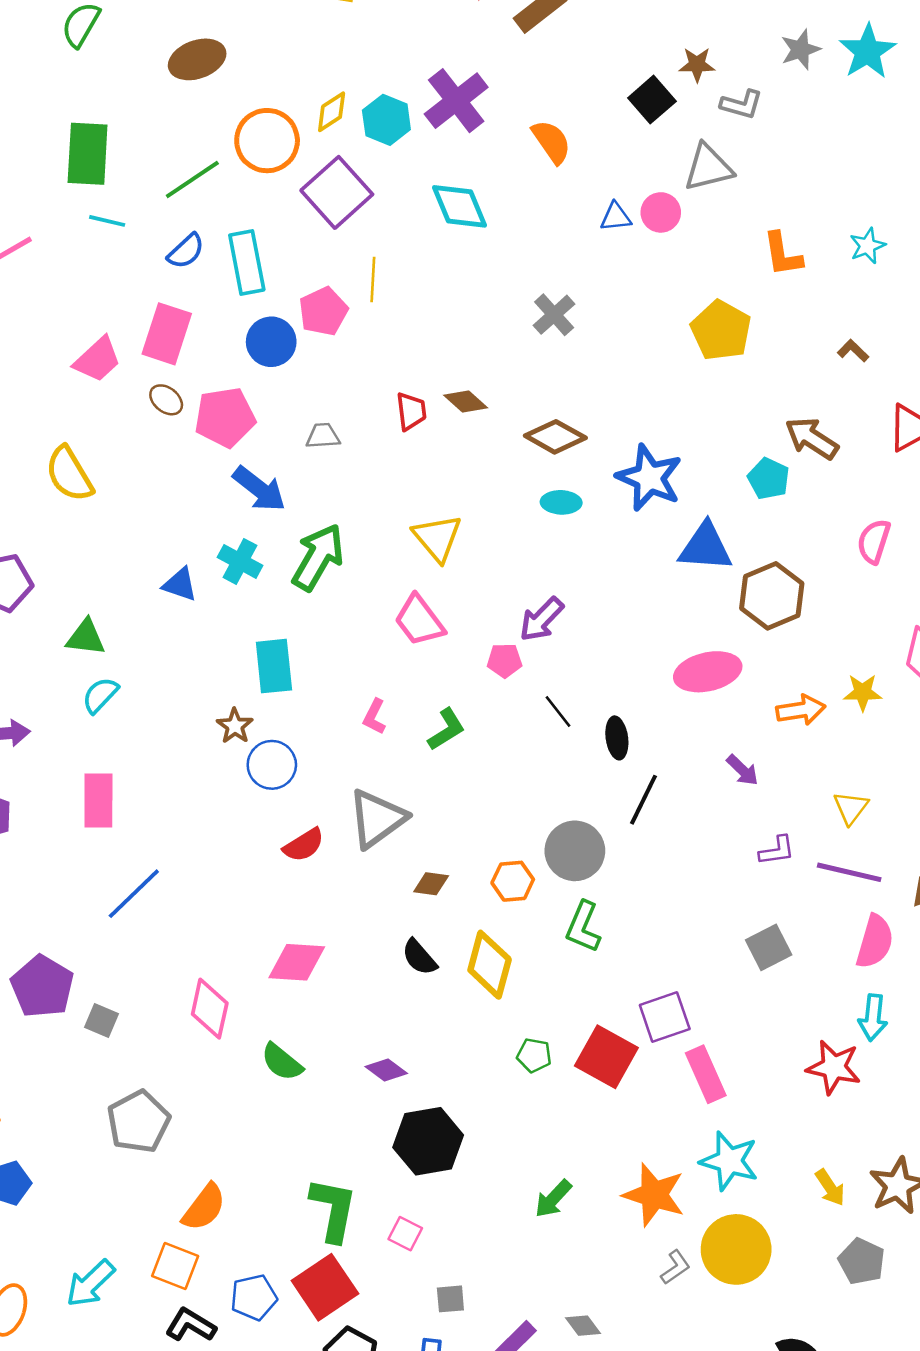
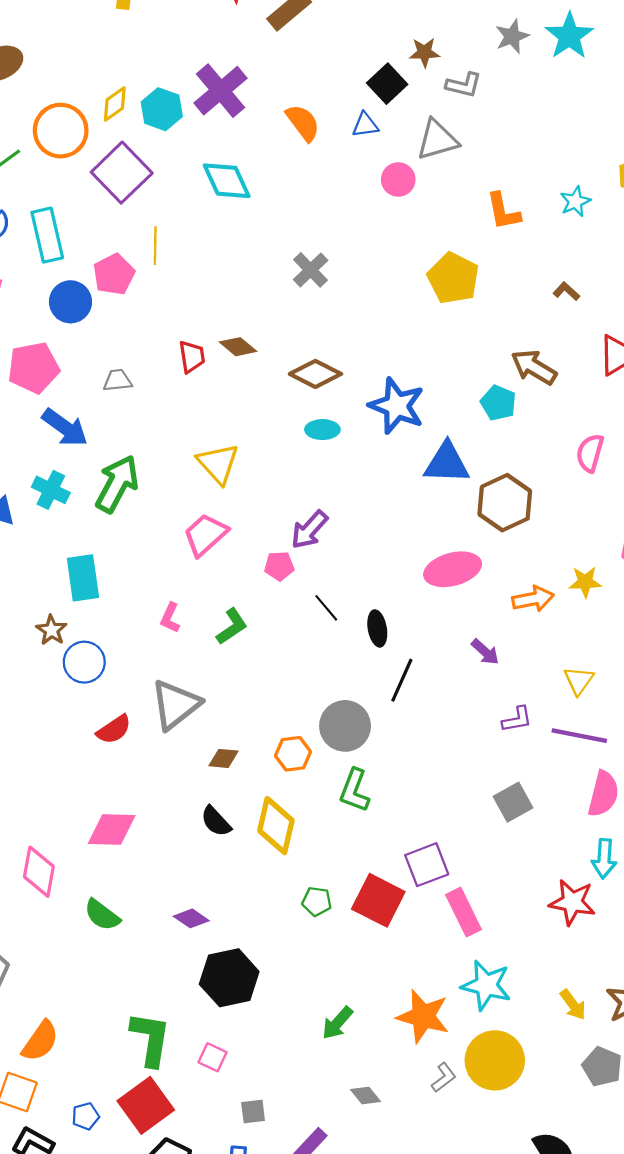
blue triangle: (616, 217) -> (365, 125), moved
pink trapezoid: (419, 621) -> (205, 535), turned 87
blue pentagon: (254, 1297) -> (85, 1116), size x0.7
gray diamond: (583, 1326) -> (366, 1095), moved

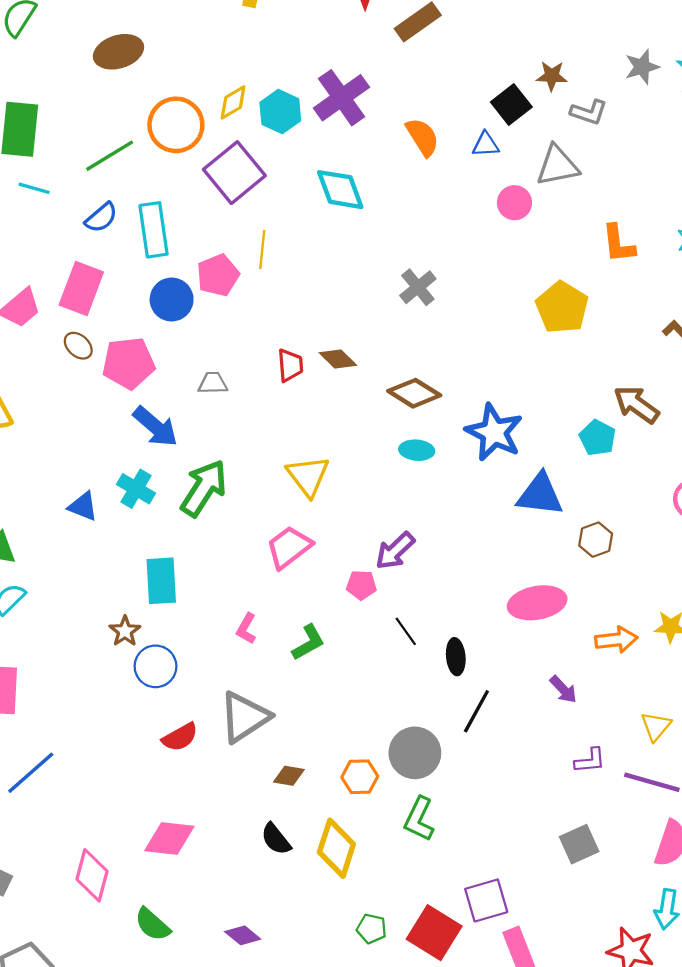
brown hexagon: (505, 503) -> (596, 540), size x0.6

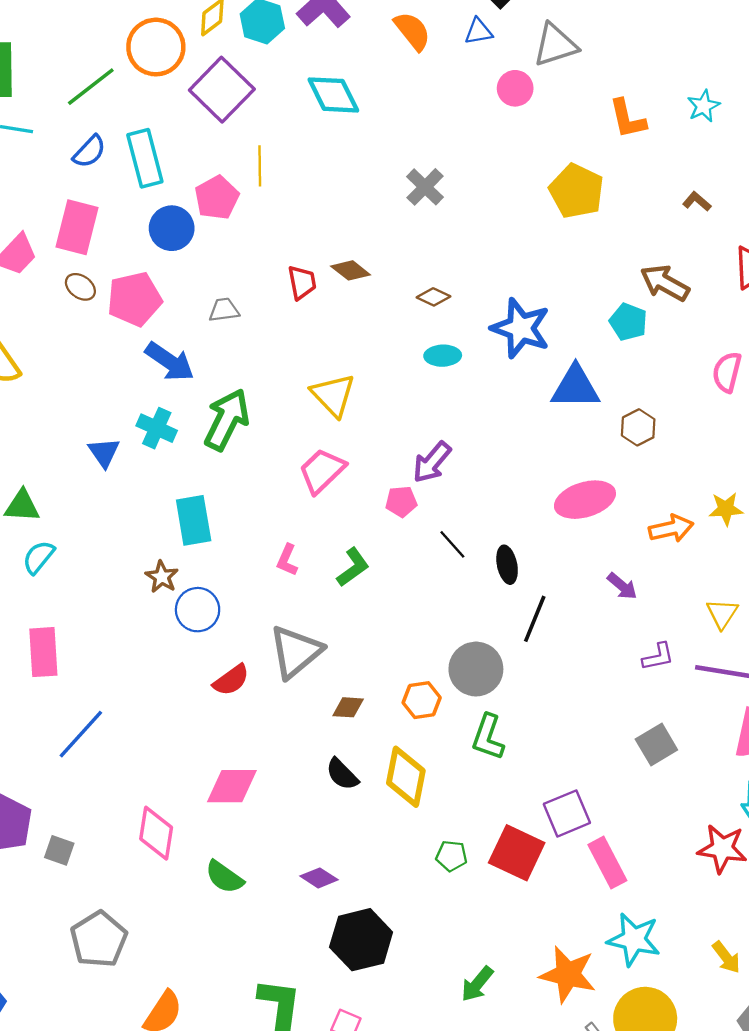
brown diamond: (414, 393) -> (434, 297), size x0.6
blue triangle: (83, 506) -> (104, 452), turned 40

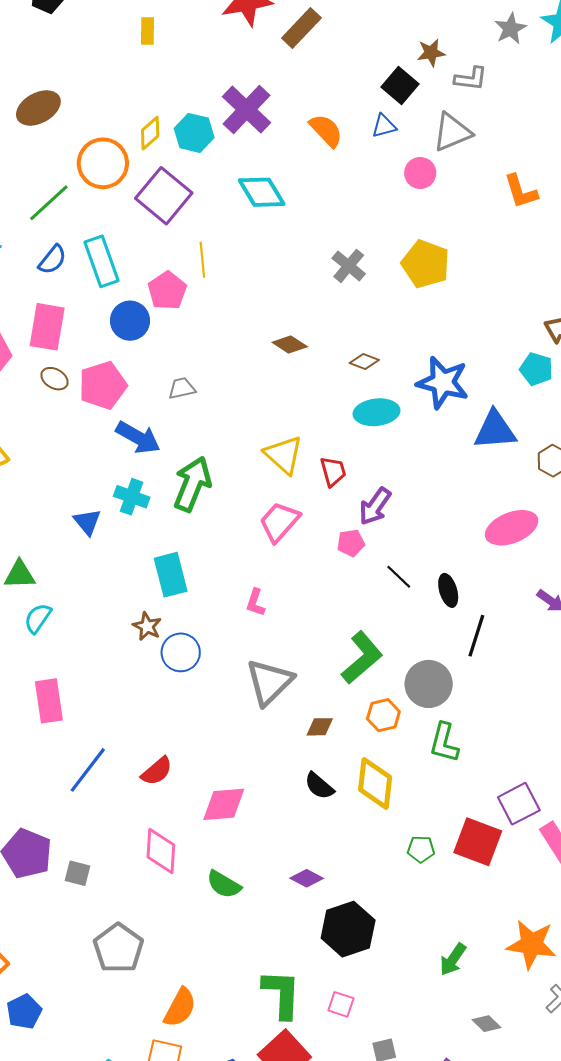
yellow pentagon: (577, 191) -> (426, 264), moved
red trapezoid: (302, 283) -> (333, 471), moved
cyan ellipse: (443, 356) -> (376, 412), size x1.4
green L-shape: (353, 567) -> (362, 658), moved, size x1.5
red semicircle: (231, 680) -> (157, 771), moved

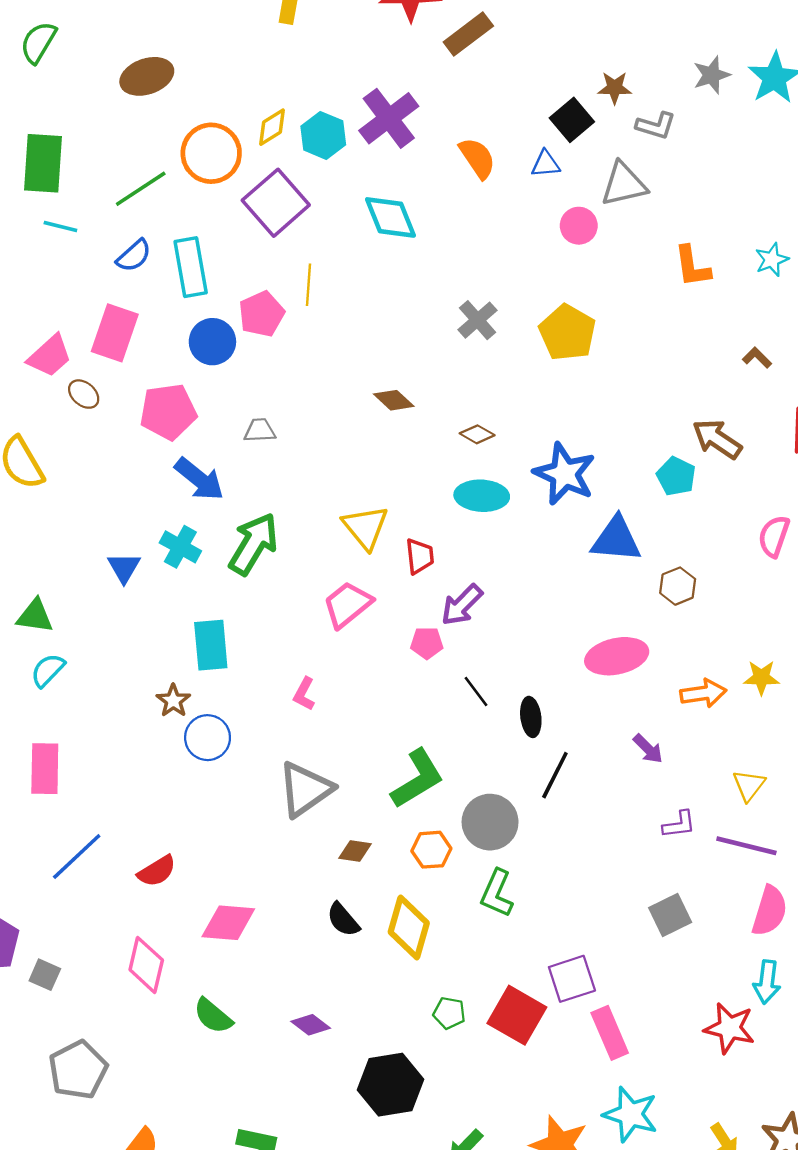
brown ellipse: (54, 379) -> (84, 394), moved
black hexagon: (348, 929) -> (390, 1085), moved

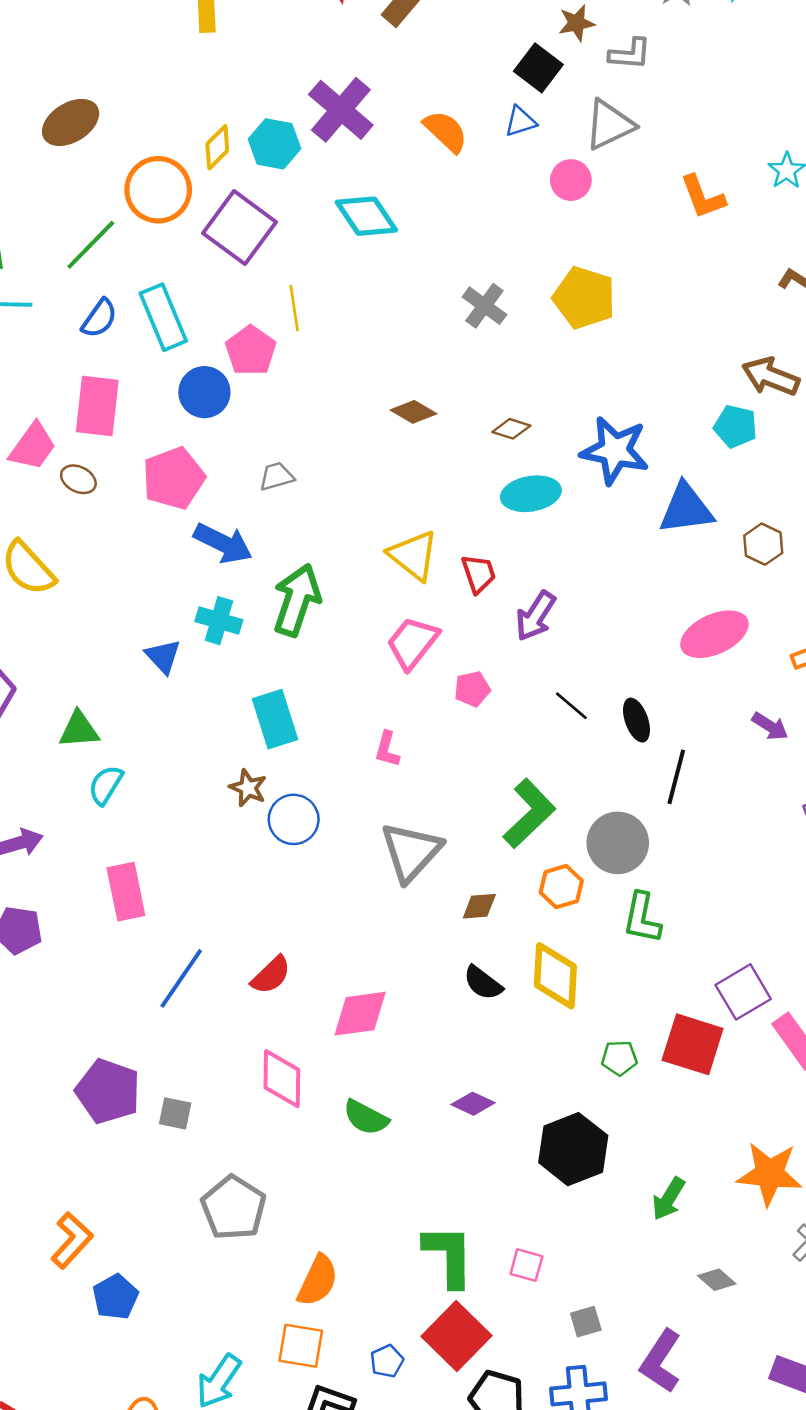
pink pentagon: (427, 643) -> (472, 689), moved

